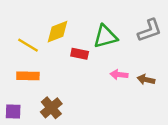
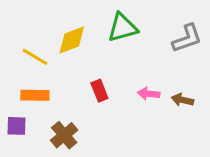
green triangle: (105, 37) -> (123, 28), moved
red rectangle: (80, 54) -> (99, 91), moved, turned 56
purple square: (13, 112) -> (17, 126), moved

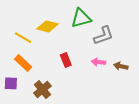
gray L-shape: (187, 38) -> (103, 36), moved
yellow diamond: (72, 40) -> (48, 26), turned 35
orange rectangle: (35, 95) -> (23, 63), turned 42

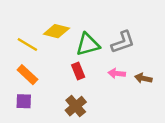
green triangle: (81, 18) -> (88, 44), moved
purple square: (11, 83) -> (24, 101), moved
brown cross: (42, 90) -> (76, 106), moved

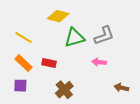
yellow diamond: (56, 31) -> (58, 16), moved
red rectangle: (78, 71) -> (49, 63), moved, turned -56
brown arrow: (143, 78) -> (121, 88), moved

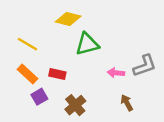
gray L-shape: (104, 36) -> (145, 66), moved
purple square: (20, 86) -> (39, 97), moved, turned -32
brown arrow: (121, 88) -> (127, 103), moved, turned 48

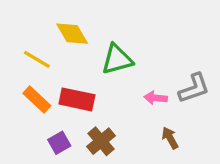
yellow diamond: (68, 19) -> (72, 34), moved, turned 45
red rectangle: (57, 74) -> (77, 99), size x1.5
purple square: (39, 97) -> (59, 143), moved

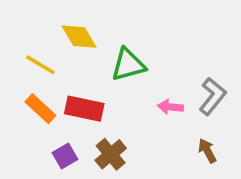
gray L-shape: (194, 88) -> (213, 96), turned -32
brown arrow: (170, 138) -> (207, 151), moved

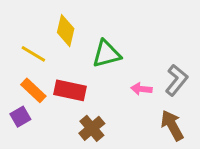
yellow diamond: (79, 37) -> (66, 31), turned 44
brown arrow: (207, 151) -> (172, 125), size x1.5
purple square: (65, 156) -> (20, 117), moved

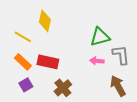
green triangle: (106, 54) -> (100, 37), moved
gray L-shape: (176, 80) -> (121, 55), turned -45
purple square: (20, 117) -> (26, 85), moved

